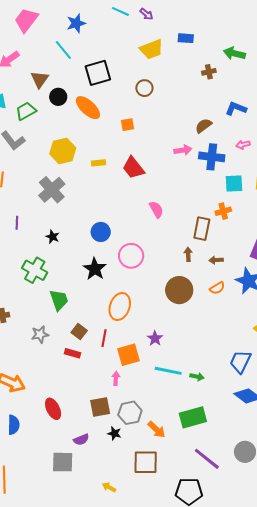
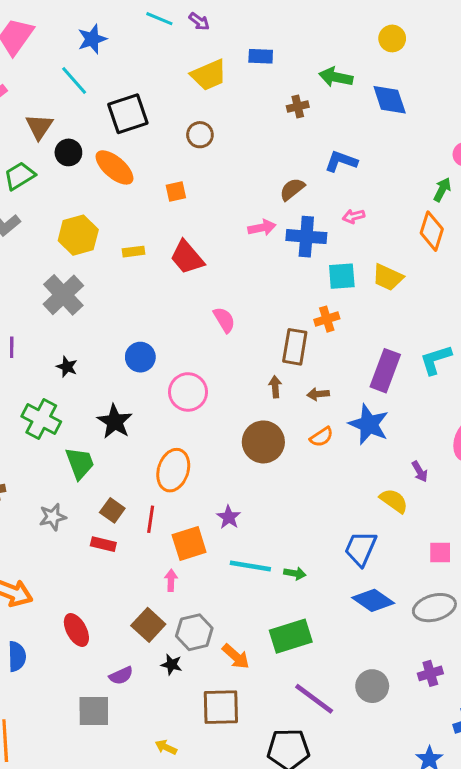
black star: (95, 269) -> (115, 422), moved
brown square: (100, 407) -> (148, 625), turned -35

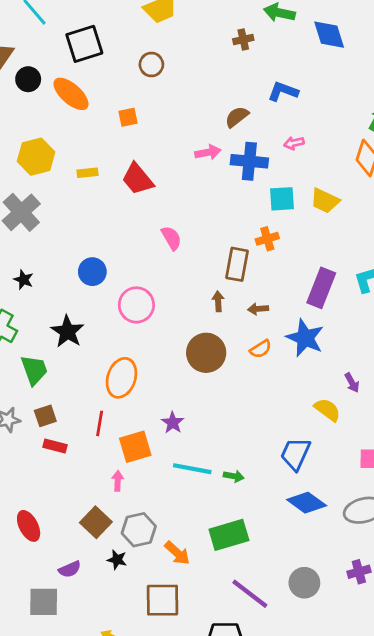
brown square: (112, 510) -> (45, 416), moved, turned 35

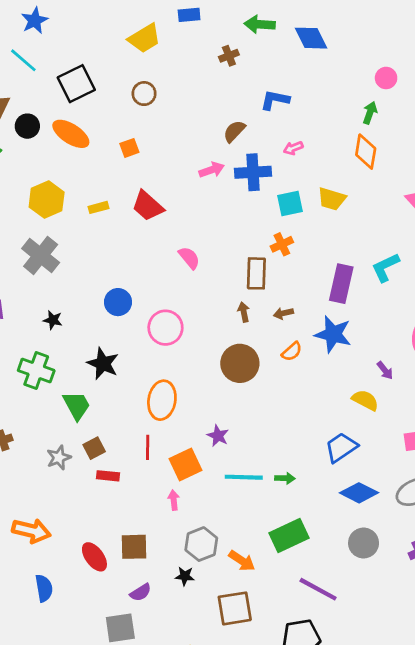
blue trapezoid: (295, 454) -> (341, 447), turned 40
brown square: (96, 522) -> (134, 547), moved, turned -36
gray circle: (304, 583) -> (364, 543), moved

